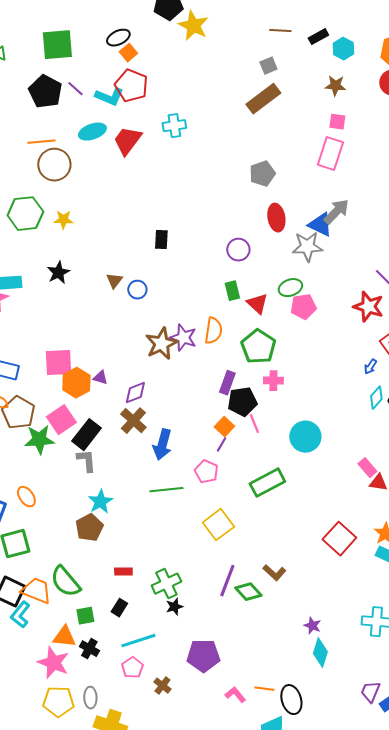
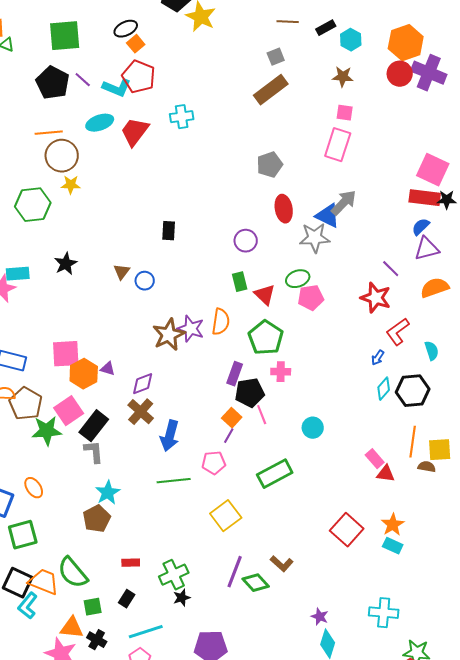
yellow star: (63, 220) -> (71, 185), moved
cyan circle: (305, 437) -> (313, 428), size x0.7
pink pentagon: (206, 472) -> (214, 463), turned -30

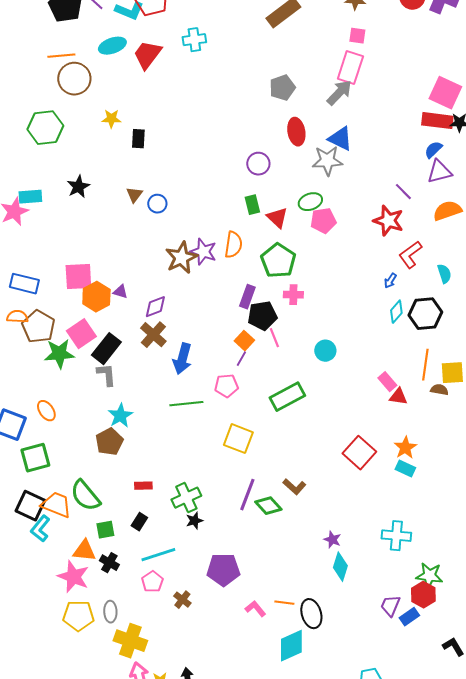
yellow star: (71, 185) -> (111, 119), moved
gray arrow: (344, 203) -> (339, 93), moved
black rectangle: (169, 231) -> (138, 139), moved
yellow square: (226, 516) -> (238, 439), turned -32

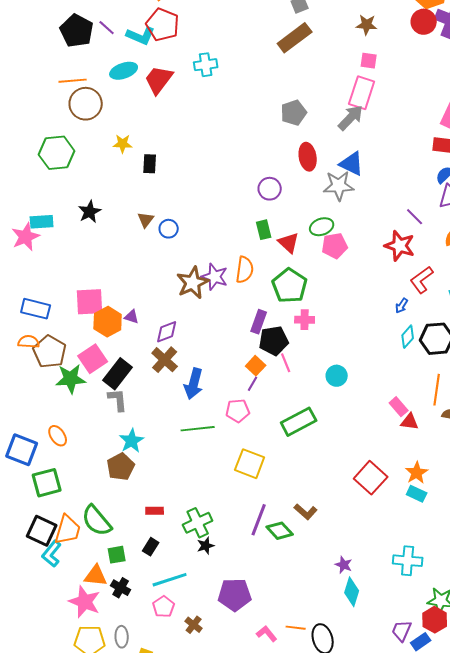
orange trapezoid: (56, 505) -> (68, 530), turned 84

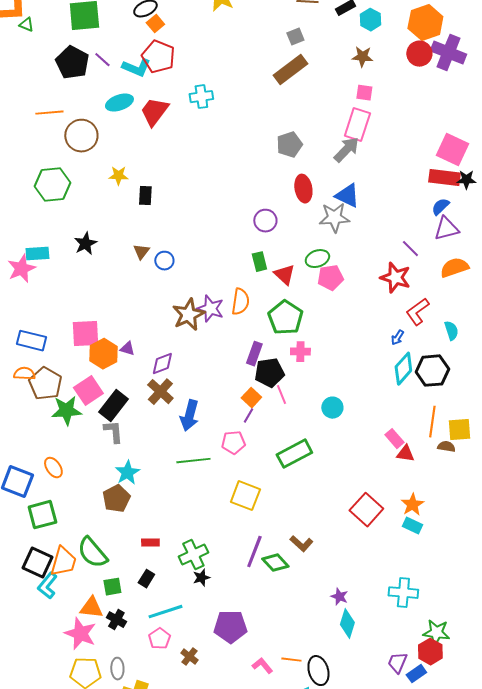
orange line: (73, 81) -> (49, 113), moved
cyan diamond: (408, 337) -> (403, 369), size x1.4

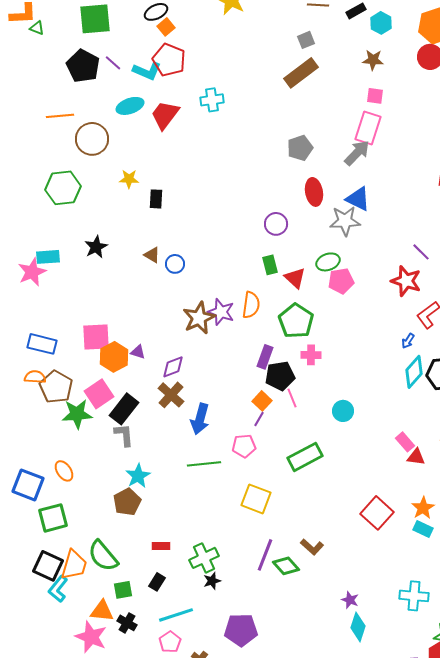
brown triangle: (141, 252) -> (152, 255), turned -36

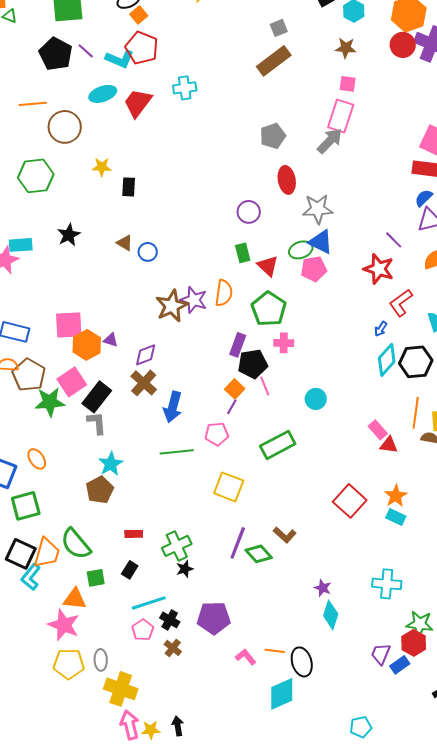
blue triangle: (358, 199) -> (321, 242), moved
black cross: (127, 623) -> (170, 620), moved

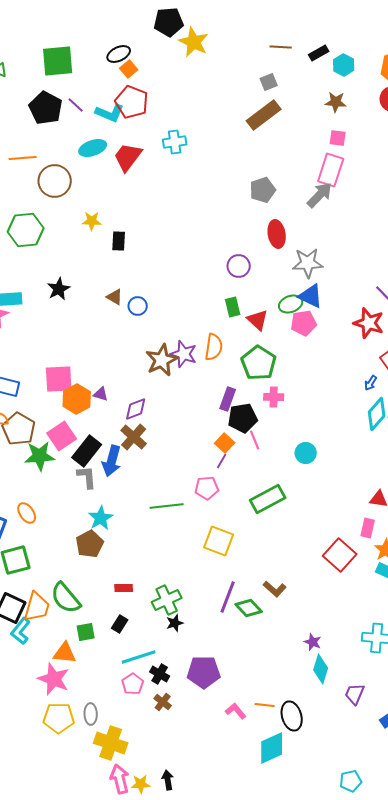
blue arrow: (173, 407) -> (112, 461), moved
pink rectangle: (378, 430) -> (368, 528), moved, turned 54
purple trapezoid: (381, 654) -> (355, 694), moved

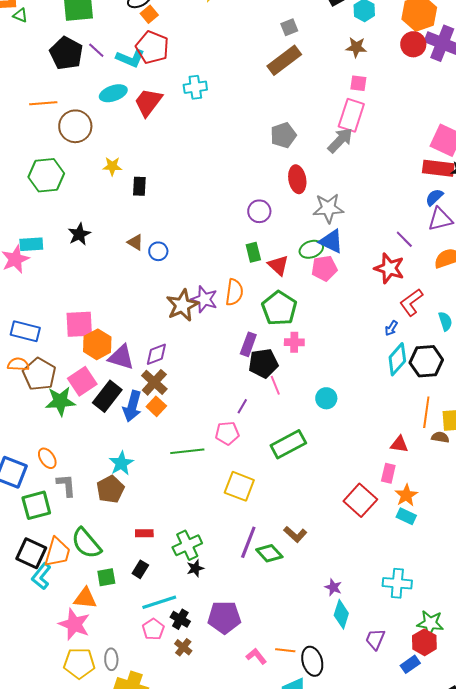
purple triangle: (101, 394) -> (121, 357), moved, size x1.8
orange square: (225, 443) -> (156, 406), moved
gray L-shape: (87, 477) -> (66, 485), moved

